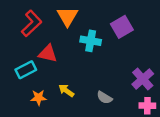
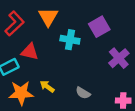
purple cross: (143, 79) -> (119, 58), moved
orange star: (39, 98) -> (21, 93), size x1.6

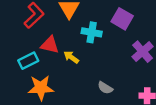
purple square: (99, 27) -> (122, 19), turned -30
yellow arrow: (47, 86) -> (71, 57), moved

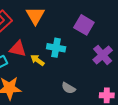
cyan cross: (92, 32) -> (56, 48), moved

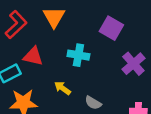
yellow arrow: (37, 60) -> (63, 88), moved

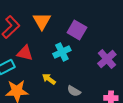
purple square: (111, 28) -> (77, 30), moved
cyan cross: (78, 55) -> (62, 52), turned -36

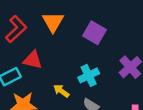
cyan cross: (62, 52) -> (89, 75), moved

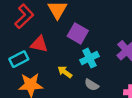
purple square: (95, 33) -> (78, 33), moved

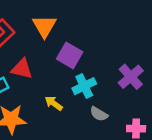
gray semicircle: (92, 85) -> (99, 114), moved

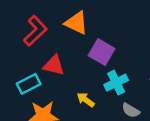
orange triangle: (44, 26) -> (76, 23), turned -35

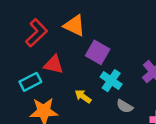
cyan cross: (116, 83) -> (111, 81), turned -30

